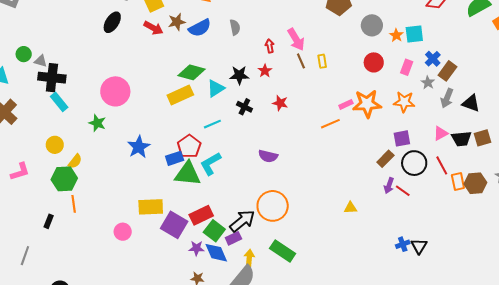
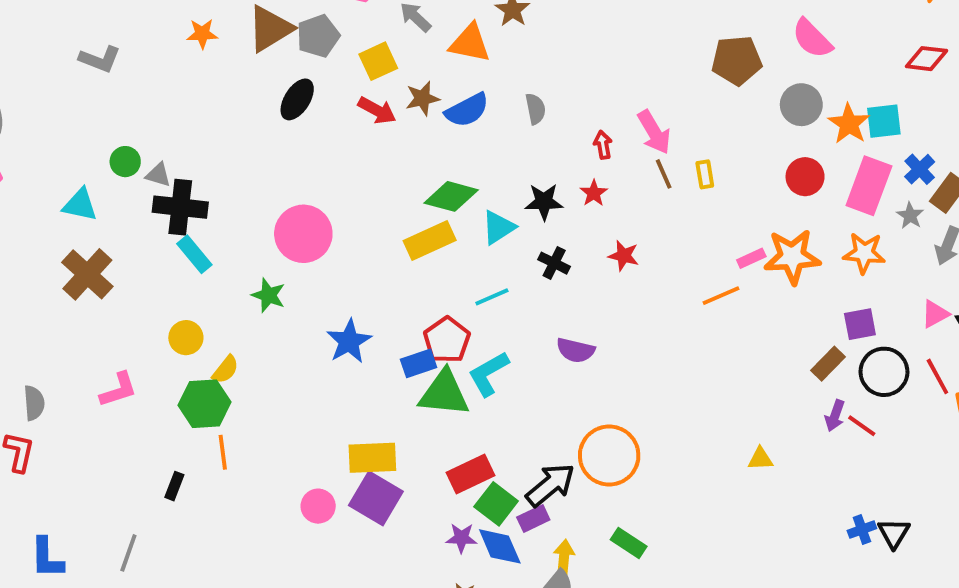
orange star: (396, 35) -> (849, 124), size x1.5
pink rectangle: (407, 67) -> (869, 186), size x1.8
purple semicircle: (268, 156) -> (575, 350), moved
purple square: (174, 225) -> (376, 498), moved
green rectangle: (283, 251) -> (629, 543), size x0.7

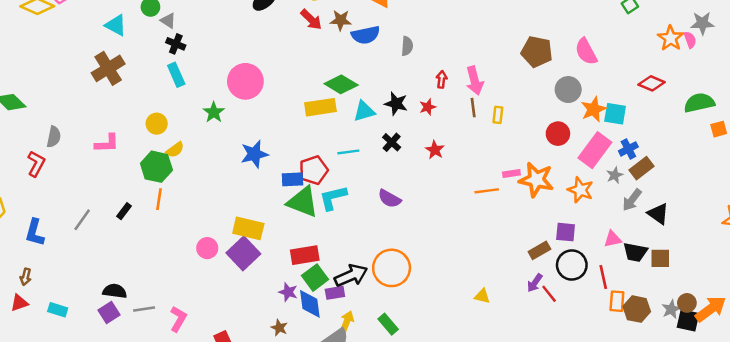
black cross: (180, 207) -> (176, 44), size x0.6
gray line: (128, 553) -> (82, 220), moved

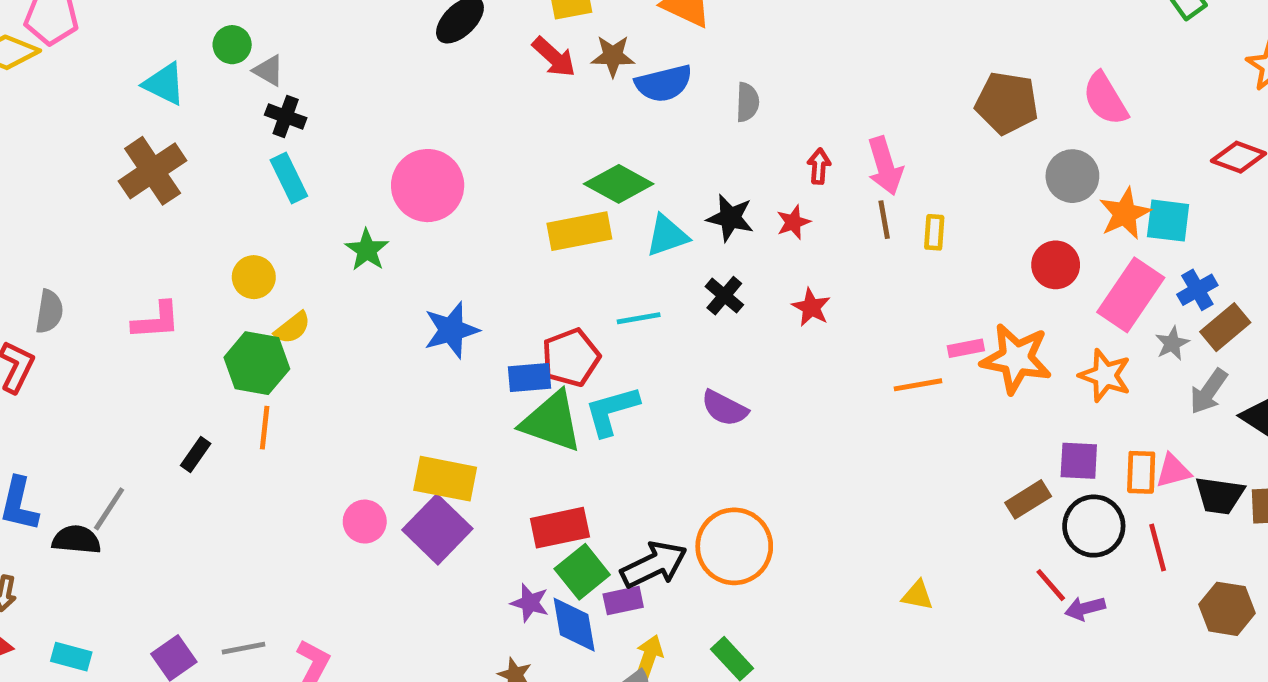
gray line: (82, 220) -> (109, 509), moved
purple arrow: (535, 283) -> (1085, 608), moved, turned 42
black semicircle: (115, 291) -> (76, 540), moved
orange rectangle: (617, 301) -> (1141, 472), moved

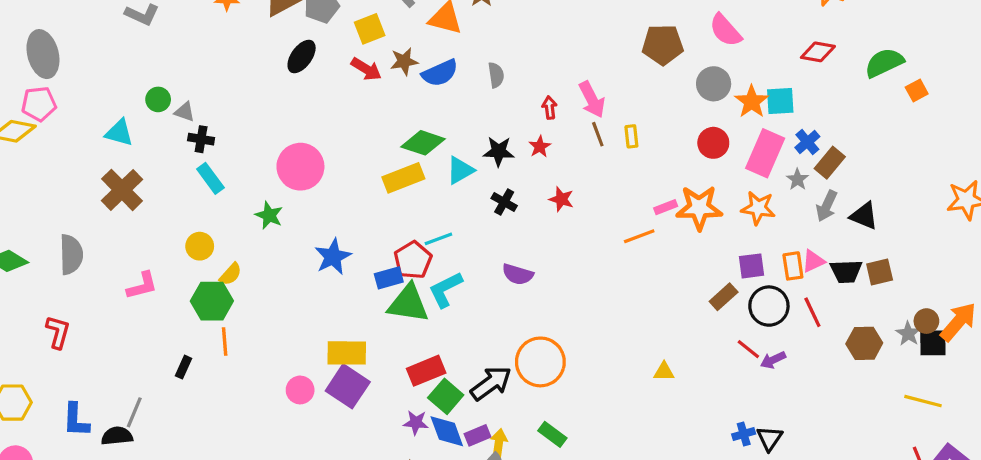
gray semicircle: (49, 312) -> (71, 254), moved, size x1.4
cyan line: (639, 318) -> (438, 239), moved
purple rectangle: (623, 601) -> (477, 435), moved

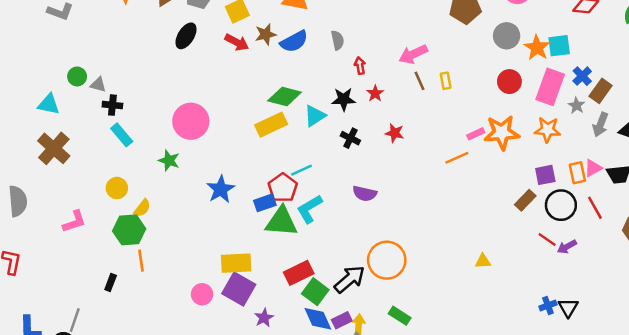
pink arrow: (592, 100) -> (413, 54), turned 96
red arrow: (550, 108) -> (360, 66), moved
purple star: (416, 423) -> (264, 318), moved, turned -30

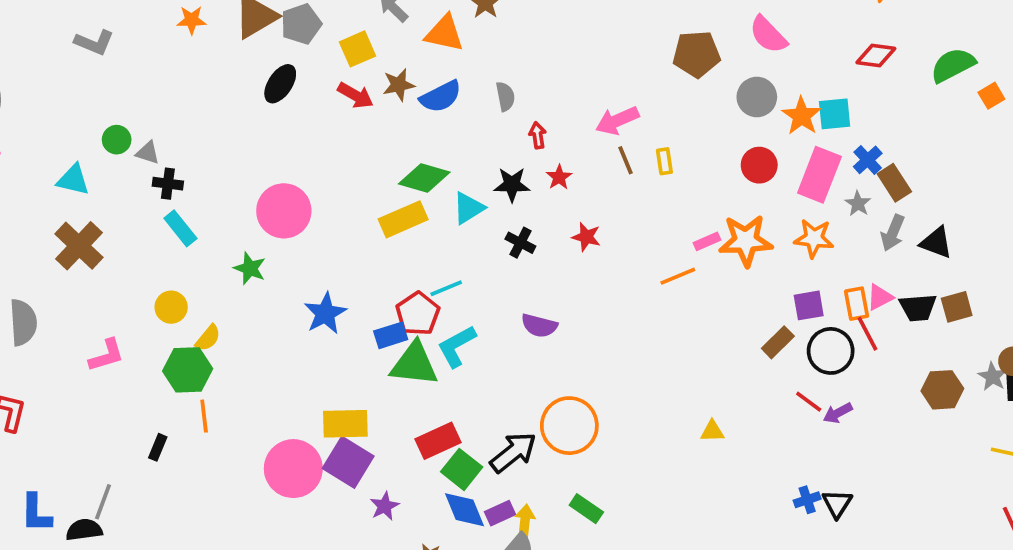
brown rectangle: (601, 91) -> (894, 183), turned -70
red line: (595, 208) -> (867, 334), moved
pink circle: (202, 294) -> (293, 469), size x1.8

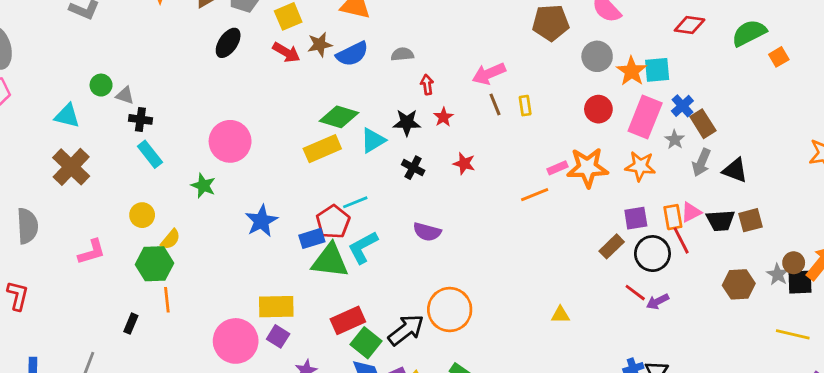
gray semicircle: (505, 97) -> (402, 54), turned -85
purple square: (348, 462) -> (278, 336), size x0.6

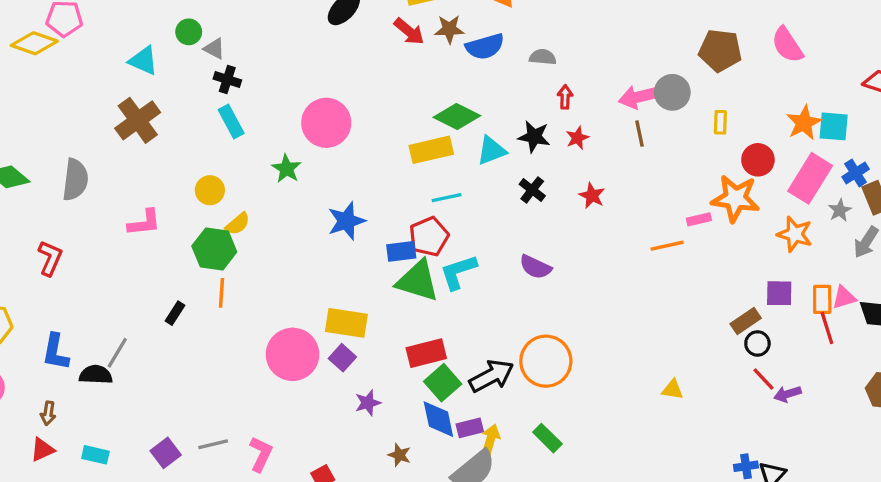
gray circle: (597, 56) -> (672, 92), moved
yellow rectangle: (525, 106) -> (720, 122), moved
orange star: (588, 167) -> (735, 198), moved
cyan line: (355, 202) -> (447, 198), moved
black circle: (652, 254) -> (757, 343), moved, size x0.6

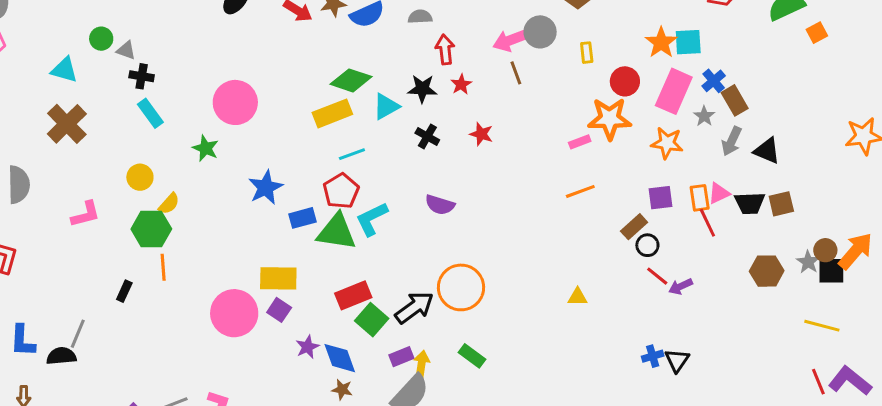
red arrow: (565, 97) -> (445, 49), size x1.4
orange line: (667, 246) -> (580, 191), moved
blue rectangle: (401, 251) -> (302, 218), moved
blue diamond: (438, 419) -> (340, 358), moved

